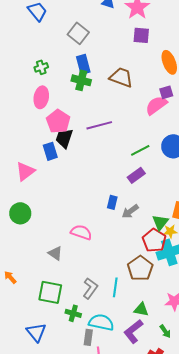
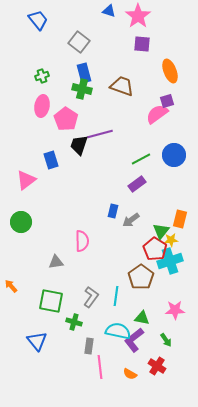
pink pentagon: (58, 121) -> (66, 119), moved
black trapezoid: (64, 138) -> (79, 145), moved
pink semicircle: (81, 232) -> (82, 241), turned 70
gray triangle: (55, 253) -> (56, 262), turned -42
cyan semicircle: (101, 322) -> (118, 331), moved

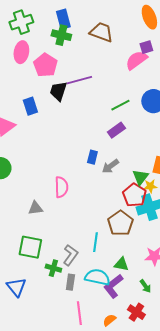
green cross: (42, 76) -> (21, 22), size x1.6
gray L-shape: (91, 297) -> (70, 255), moved
gray rectangle: (89, 346) -> (70, 282), moved
orange semicircle: (130, 374) -> (109, 320), turned 112

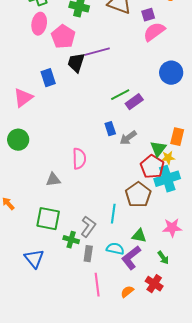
purple square: (146, 47) -> (148, 15), moved
green line: (120, 105) -> (120, 95), moved
blue rectangle: (92, 157) -> (110, 129), turned -32
cyan semicircle: (97, 277) -> (115, 249), size x0.7

